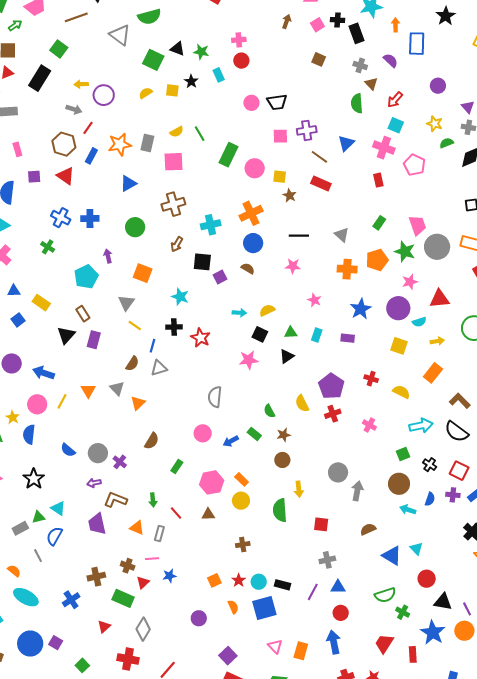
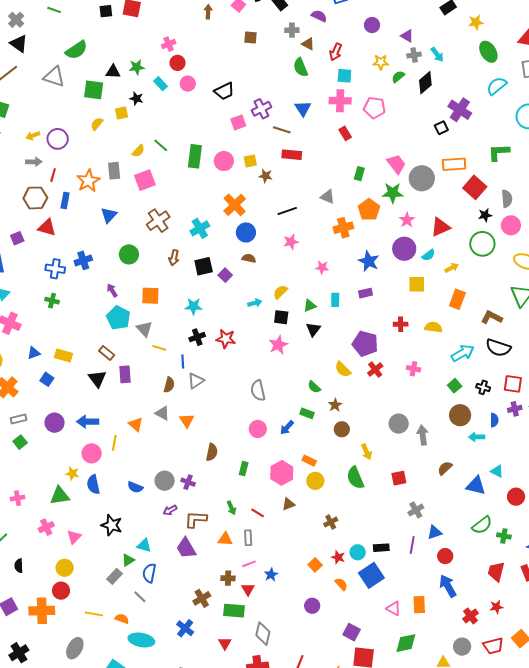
pink circle: (251, 103) -> (188, 84), moved
cyan pentagon: (86, 277) -> (118, 318), moved

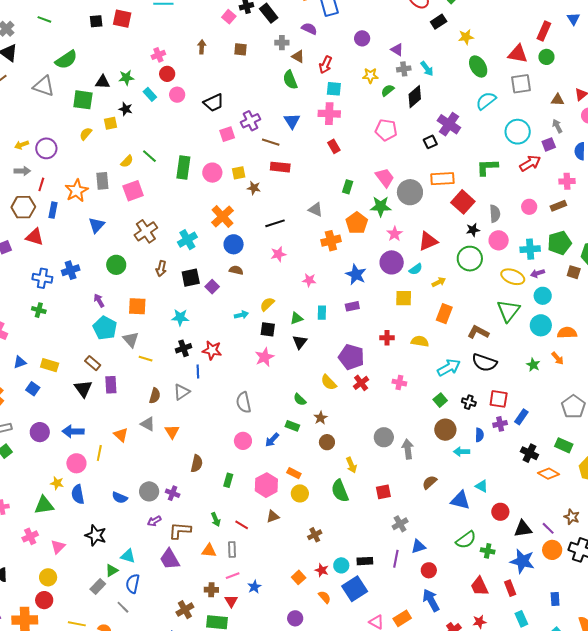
brown arrow: (208, 12) -> (202, 47), moved
pink pentagon: (375, 108) -> (386, 130), moved
blue line: (183, 362) -> (198, 371), moved
red trapezoid: (496, 572) -> (480, 586), turned -40
orange rectangle: (419, 605) -> (402, 618), turned 60

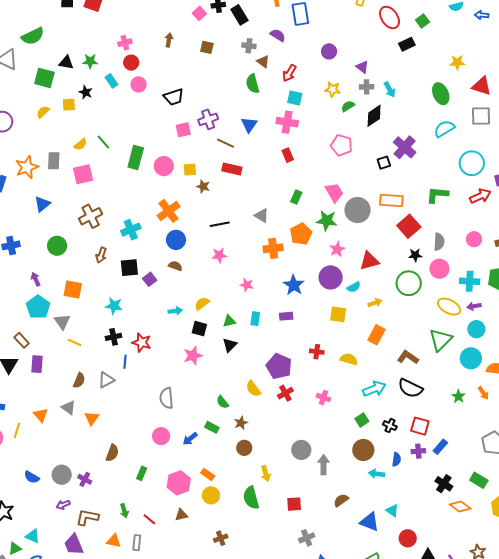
yellow star: (466, 37) -> (457, 62), moved

